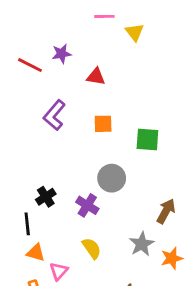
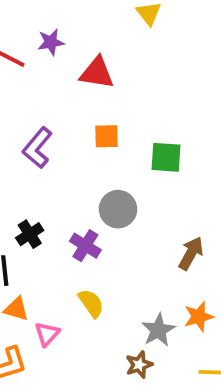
red triangle: (96, 77) -> (97, 73), size x1.4
purple L-shape: (54, 115) -> (37, 148), moved
gray star: (142, 244) -> (158, 330), moved

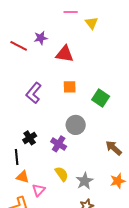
green square: (166, 157) -> (101, 98), turned 30
brown arrow: (191, 253) -> (114, 148), turned -78
gray star: (158, 330) -> (85, 181), moved

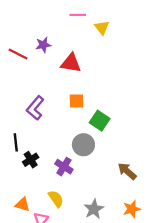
green square: (101, 98) -> (100, 121), moved
black line: (17, 157) -> (16, 142), moved
yellow semicircle: (62, 174) -> (56, 199), moved

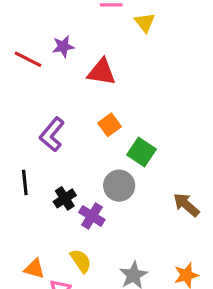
orange square: (77, 101) -> (110, 125), turned -35
black cross: (31, 160) -> (65, 198), moved
brown arrow: (127, 171) -> (186, 205), moved

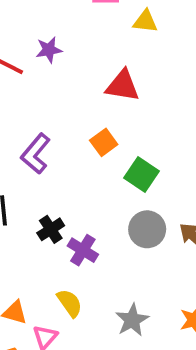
yellow triangle: (145, 22) -> (145, 21), turned -45
red triangle: (102, 72) -> (123, 86), moved
gray circle: (119, 186) -> (147, 229), moved

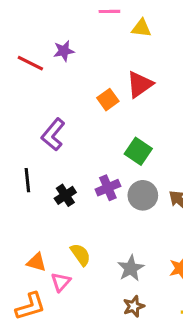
red triangle: (123, 86) -> (140, 84), moved, turned -44
orange square: (104, 142) -> (108, 100), moved
purple cross: (83, 250) -> (108, 188), moved, turned 35

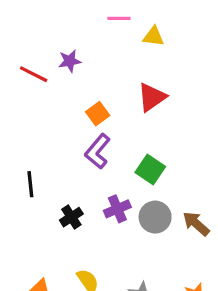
orange square: (108, 100) -> (98, 114), moved
purple L-shape: (53, 135) -> (98, 151), moved
black line: (27, 180) -> (30, 184), moved

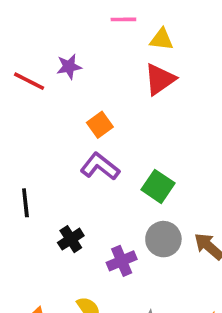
red triangle: (152, 97) -> (160, 79), moved
purple L-shape: (98, 151) -> (100, 166), turned 88
purple cross: (117, 209) -> (122, 261), moved

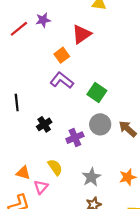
red triangle: (160, 79) -> (82, 34), moved
red line: (29, 81) -> (19, 29), turned -66

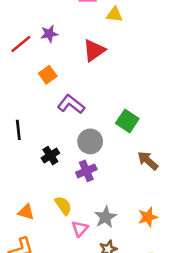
orange square: (62, 55) -> (48, 75), moved
green square: (97, 93) -> (127, 121), moved
gray circle: (100, 124) -> (90, 141), moved
pink triangle: (41, 187) -> (80, 229), moved

